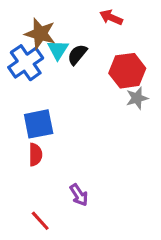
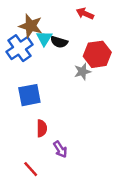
black semicircle: (77, 55) -> (59, 42), turned -112
gray star: (137, 98) -> (82, 72), moved
red semicircle: (35, 155) -> (42, 128), moved

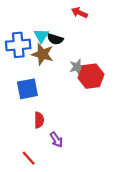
brown star: (31, 26) -> (42, 54), moved
blue cross: (20, 48) -> (18, 45), turned 30
red hexagon: (97, 54) -> (91, 76), moved

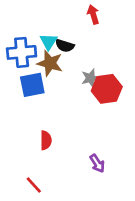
red arrow: (79, 13) -> (93, 15), turned 49
blue square: (27, 89) -> (32, 85), moved
purple arrow: (56, 140) -> (97, 163), moved

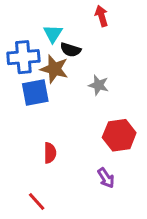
cyan triangle: (49, 42) -> (53, 34), moved
gray star: (90, 78) -> (99, 85), turned 30
red hexagon: (107, 89) -> (119, 135), moved

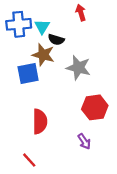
blue cross: (23, 57) -> (19, 24), moved
gray star: (99, 85) -> (78, 68), size x1.5
red semicircle: (50, 153) -> (40, 121), size x1.5

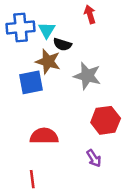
red semicircle: (40, 121) -> (44, 136), turned -90
red line: (29, 160) -> (32, 179), turned 35

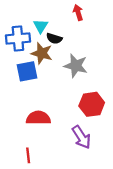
blue cross: (21, 27) -> (18, 39), moved
purple arrow: (94, 158) -> (81, 137), size x1.5

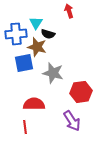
gray star: (76, 66) -> (53, 73), moved
red line: (28, 155) -> (25, 127), moved

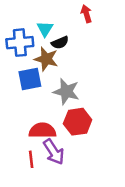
black semicircle: (48, 34) -> (60, 43), turned -40
red hexagon: (81, 92) -> (78, 122), moved
purple arrow: (72, 121) -> (54, 152), moved

